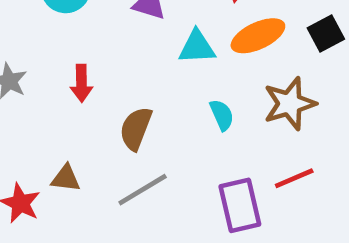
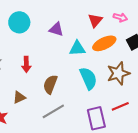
cyan semicircle: (222, 115) -> (88, 78), size x1.6
brown triangle: (66, 178) -> (19, 97), moved, turned -32

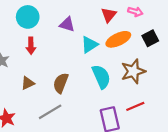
cyan triangle: (77, 48) -> (89, 45), turned -30
red arrow: (26, 64) -> (31, 46), moved
brown triangle: (19, 97) -> (28, 83), moved
gray line: (53, 111) -> (50, 112), moved

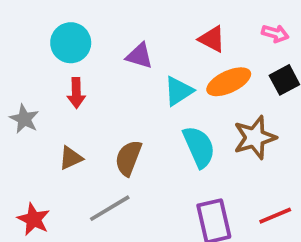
pink arrow: (135, 12) -> (275, 33), moved
red triangle: (109, 15) -> (212, 39), turned -42
red line: (135, 106) -> (275, 216), moved

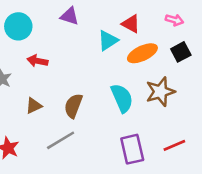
cyan circle: (71, 43) -> (18, 26), moved
purple triangle: (139, 56) -> (69, 16), moved
cyan triangle: (178, 91) -> (108, 40), moved
red arrow: (76, 93) -> (37, 61), turned 102

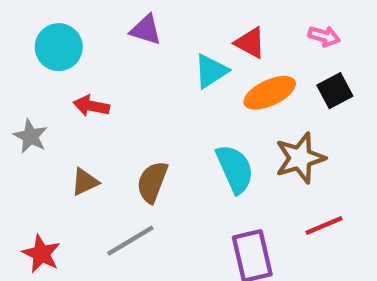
red line: (174, 145) -> (324, 225), moved

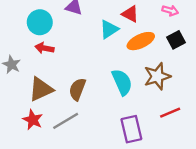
cyan circle: (59, 47) -> (40, 22), moved
brown triangle: (85, 182) -> (41, 89), size x1.6
red star: (41, 254) -> (33, 120), moved

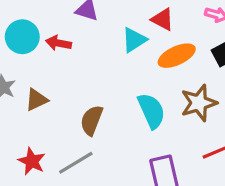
cyan circle: (40, 22) -> (22, 37), moved
red arrow: (44, 48) -> (58, 43), moved
brown triangle: (41, 89) -> (36, 100), moved, size x0.7

